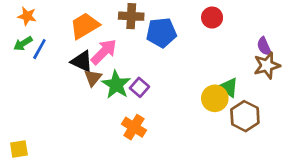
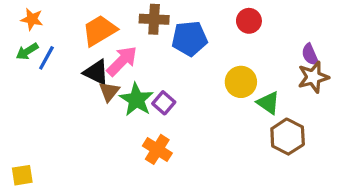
yellow circle: (215, 98) -> (241, 82), moved

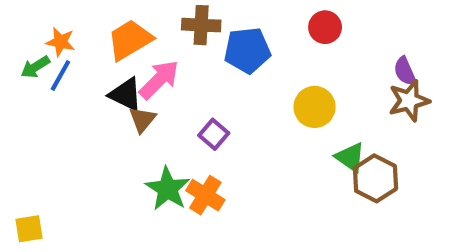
orange star: (32, 19) -> (60, 42), moved
green star: (136, 100) -> (168, 189), moved
green triangle: (268, 103) -> (350, 157), moved

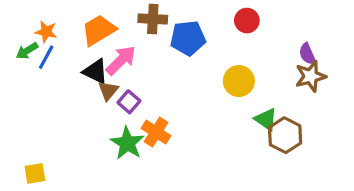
purple square: (214, 134) -> (129, 102), moved
orange cross: (205, 195) -> (156, 132), moved
yellow square: (29, 229) -> (35, 173), moved

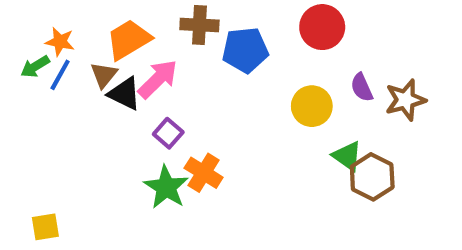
red circle: (247, 21) -> (322, 27), size x1.4
purple semicircle: (307, 54) -> (362, 87), moved
brown triangle: (108, 91) -> (104, 75), moved

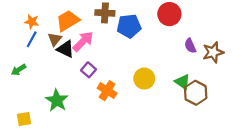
green arrow: (35, 67) -> (19, 70), moved
yellow circle: (312, 106) -> (144, 79), moved
green star: (166, 187) -> (57, 100), moved

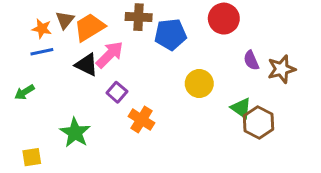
blue line: (32, 39) -> (42, 52), turned 49
brown triangle: (55, 39) -> (65, 20), moved
yellow circle: (144, 79) -> (199, 84), moved

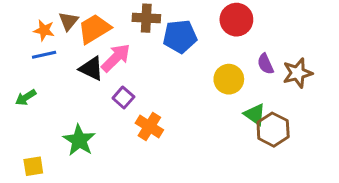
yellow circle: (199, 84) -> (229, 79), moved

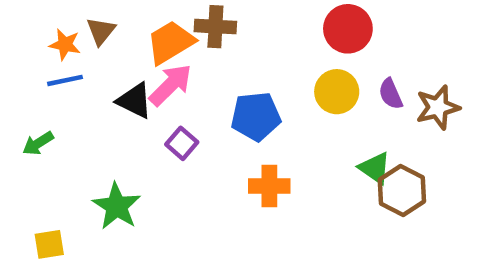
orange trapezoid: (94, 29) -> (171, 42), moved
blue pentagon: (180, 36) -> (256, 116), moved
yellow circle: (229, 79) -> (337, 92), moved
orange cross: (149, 127) -> (269, 186), moved, turned -32

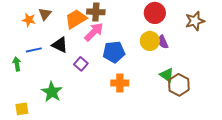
blue line: (65, 80) -> (34, 50), moved
pink arrow: (171, 85) -> (94, 32), moved
purple semicircle: (391, 94) -> (163, 42), moved
brown star: (438, 107) -> (195, 21), moved
green arrow: (38, 143) -> (17, 64), turned 112

